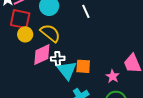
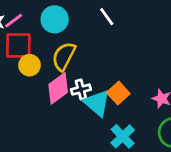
yellow semicircle: (50, 33) -> (64, 56), turned -90
orange square: (83, 66) -> (118, 93), turned -35

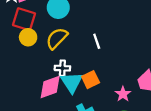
white line: (107, 17) -> (97, 41), moved
pink diamond: (58, 88) -> (50, 87), moved

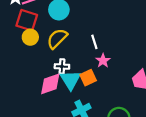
pink star: (123, 94) -> (103, 61), moved

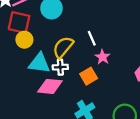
yellow semicircle: (57, 39) -> (63, 47), moved
cyan triangle: (70, 80) -> (39, 63), moved, turned -45
pink diamond: (50, 84) -> (50, 86), turned 30

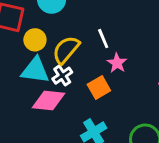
yellow circle: (24, 40) -> (35, 40), moved
white cross: (60, 67) -> (62, 76), turned -32

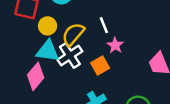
white cross: (62, 76) -> (70, 55), size x1.5
pink diamond: (49, 100) -> (36, 76), moved, turned -56

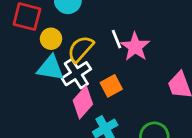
pink star: (115, 45) -> (135, 47), moved, size x1.5
pink diamond: (36, 76) -> (83, 102), moved

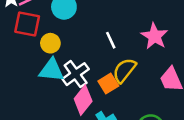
pink star: (135, 47) -> (154, 36), moved
yellow semicircle: (81, 49) -> (124, 70), moved

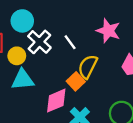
white cross: (76, 74) -> (39, 42), moved
pink diamond: (83, 100) -> (56, 101), turned 40

